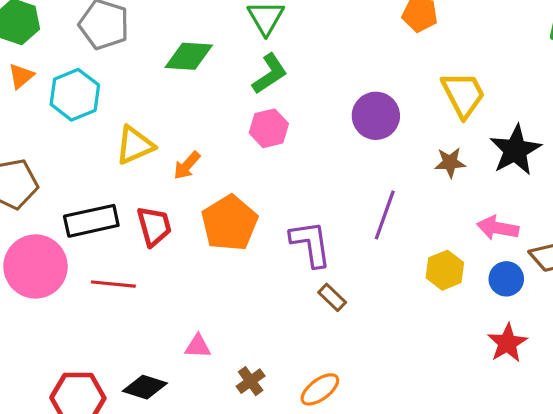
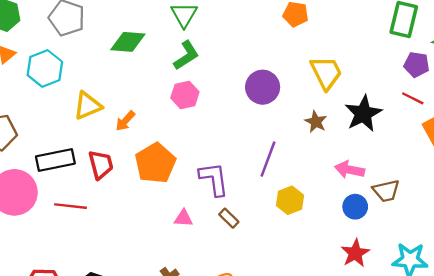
brown star: (450, 162) -> (316, 122), turned 30
yellow hexagon: (445, 270) -> (290, 200), moved
pink triangle: (198, 346) -> (184, 218), moved

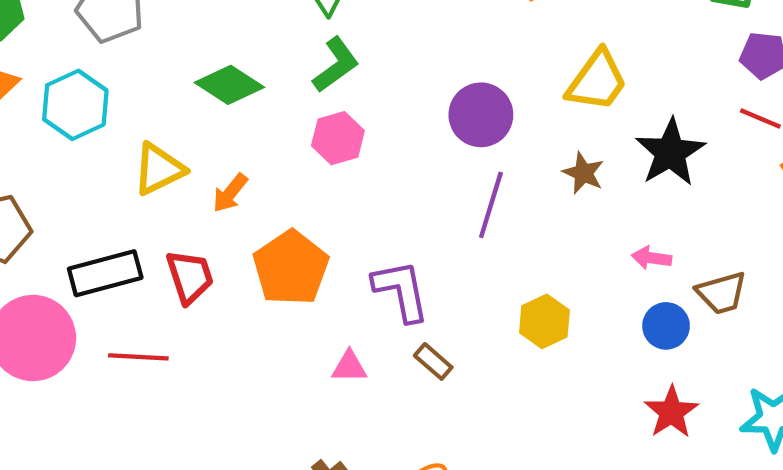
green diamond: (128, 42) -> (229, 85), moved, turned 32
yellow trapezoid: (326, 73) -> (597, 81), turned 66
purple line: (268, 159) -> (491, 205), moved
pink arrow: (350, 170) -> (651, 258), size x0.7

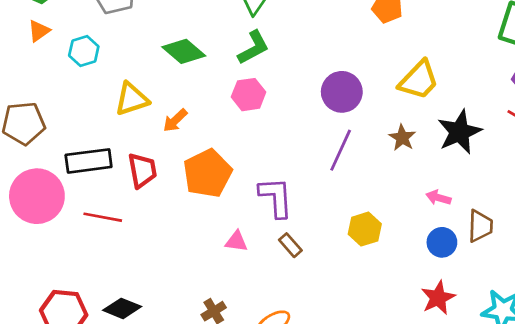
cyan hexagon: (75, 105) -> (84, 51), size x0.7
brown trapezoid: (722, 293) -> (480, 226), turned -80

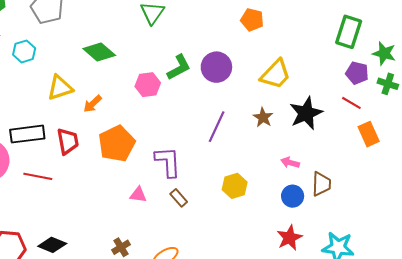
green L-shape: (253, 48) -> (179, 67), moved
purple circle: (342, 92) -> (216, 67), moved

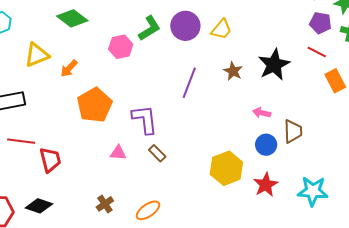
yellow trapezoid: (276, 74) -> (221, 29), moved, size x0.7
red trapezoid: (68, 141) -> (50, 160), moved
yellow hexagon: (235, 186) -> (226, 168), moved, size x1.4

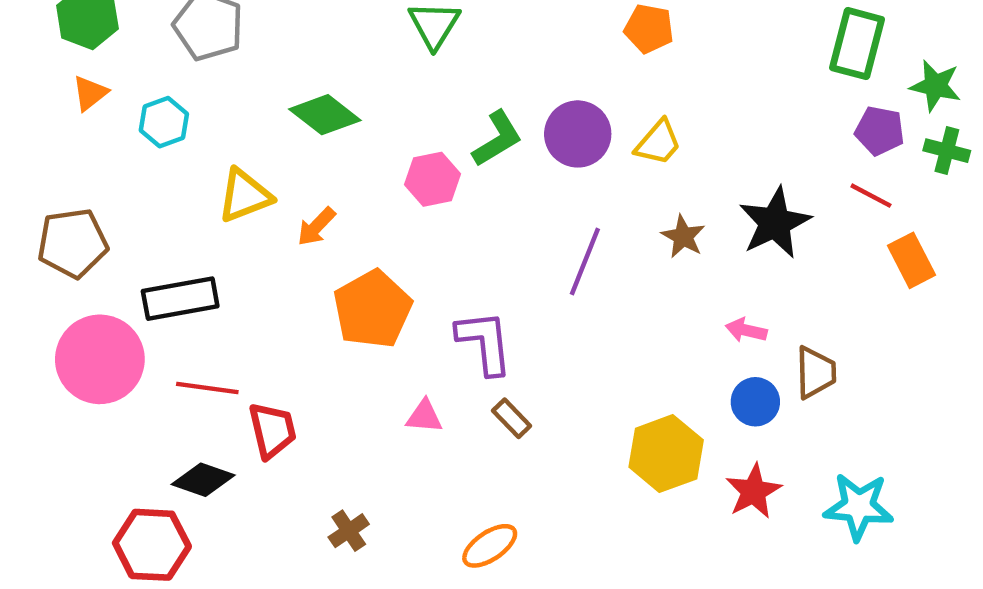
brown cross: (105, 204) -> (349, 531), moved
black diamond: (39, 206) -> (203, 480), moved

